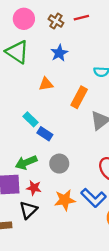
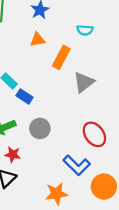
orange triangle: (46, 84) -> (38, 40), moved
orange star: (65, 200) -> (56, 194), moved

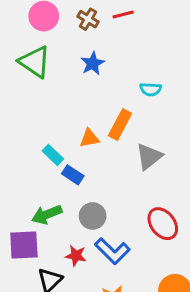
orange triangle: (38, 40) -> (90, 138), moved
red star: (13, 155) -> (76, 256), moved
blue L-shape: (77, 165) -> (112, 251), moved

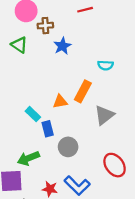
brown cross: (88, 19) -> (45, 26), moved, turned -35
green triangle: (35, 62) -> (19, 45), size x0.7
blue rectangle: (73, 175) -> (48, 129), turned 42
gray circle: (93, 216) -> (68, 147), moved

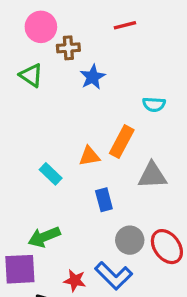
gray triangle: (104, 115) -> (152, 175), turned 35
blue rectangle: (48, 129) -> (104, 200), moved
gray circle: (68, 147) -> (130, 240), moved

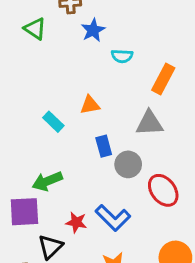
cyan semicircle: (154, 104) -> (122, 56), moved
orange rectangle: (122, 142) -> (163, 79), moved
gray circle: (130, 240) -> (128, 164), moved

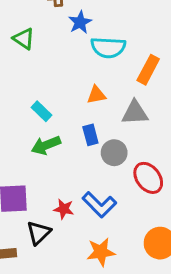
green triangle: (35, 29) -> (24, 39), moved
cyan semicircle: (122, 56) -> (108, 48), size x1.6
orange triangle: (90, 105) -> (96, 95), moved
green arrow: (47, 181) -> (46, 145), moved

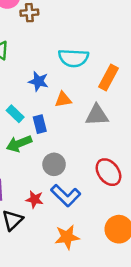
blue star: (80, 22) -> (38, 81), moved, turned -30
blue rectangle: (90, 135) -> (40, 124), moved
gray circle: (114, 153) -> (54, 164), moved

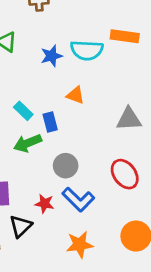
orange rectangle: (108, 77) -> (125, 36), moved, turned 70
blue star: (38, 81) -> (52, 56), moved, turned -30
orange triangle: (63, 100) -> (75, 95), turned 30
gray triangle: (97, 115) -> (129, 119), moved

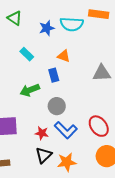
cyan rectangle: (23, 111) -> (27, 54), moved
blue rectangle: (50, 122) -> (54, 75), moved
red ellipse: (125, 174) -> (99, 126), moved
black triangle: (21, 226) -> (44, 155), moved

